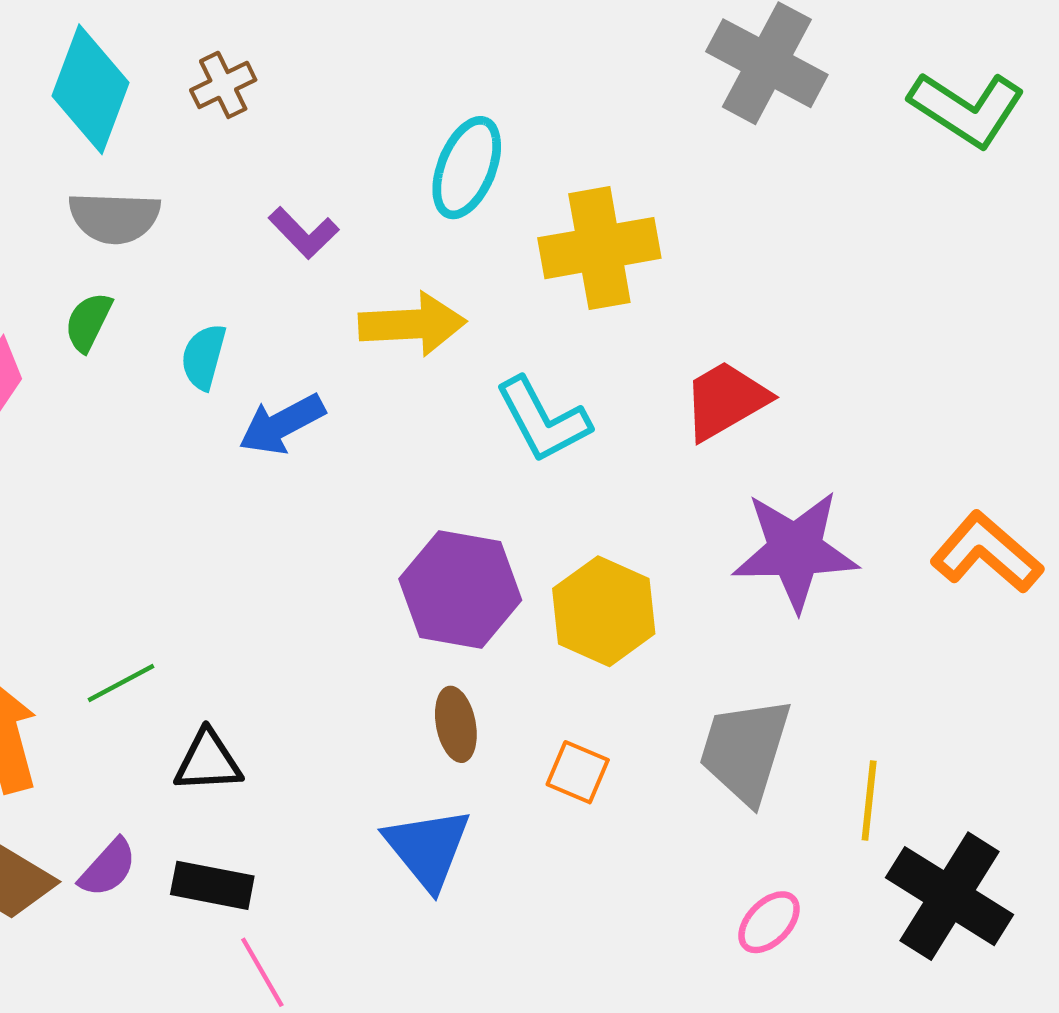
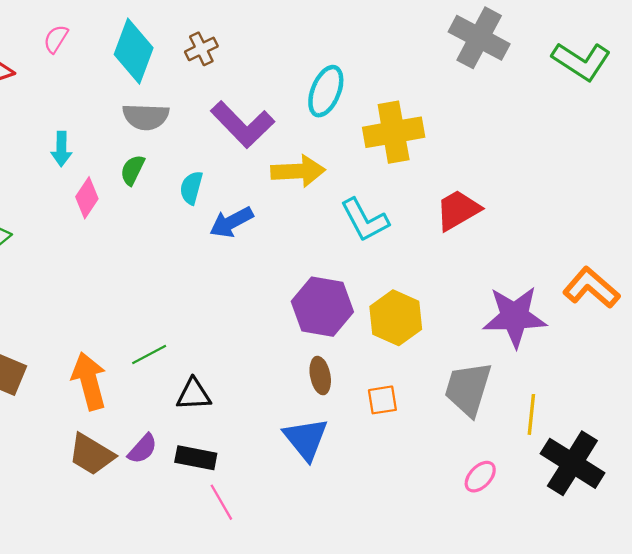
purple L-shape: (304, 233) -> (242, 124), size x1.8
purple star: (795, 550) -> (515, 317), moved
orange square: (578, 772) -> (382, 400), turned -32

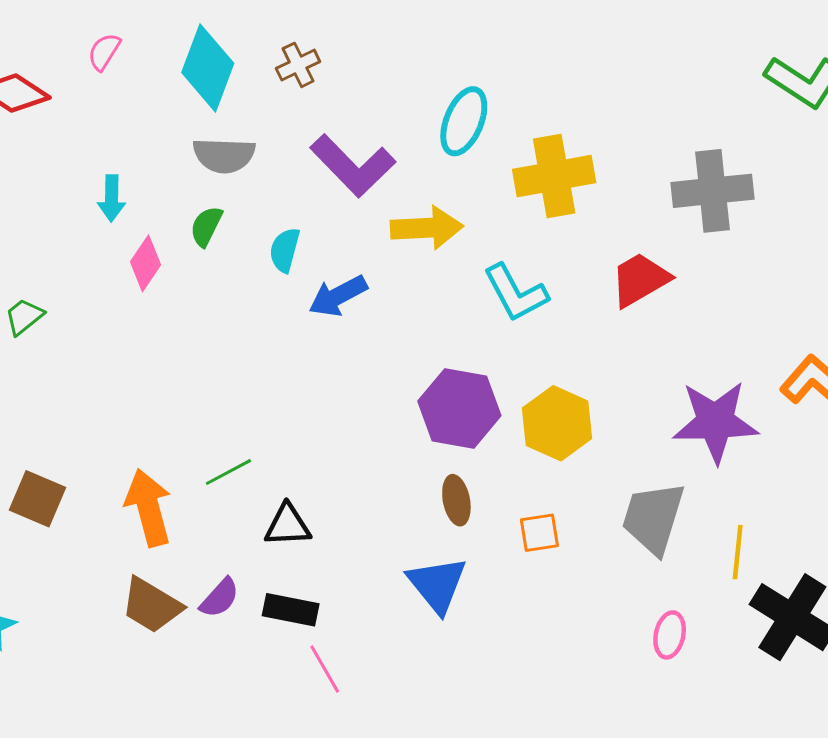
gray cross: (479, 38) -> (713, 191), moved, turned -34
pink ellipse: (480, 477) -> (670, 635), turned -32

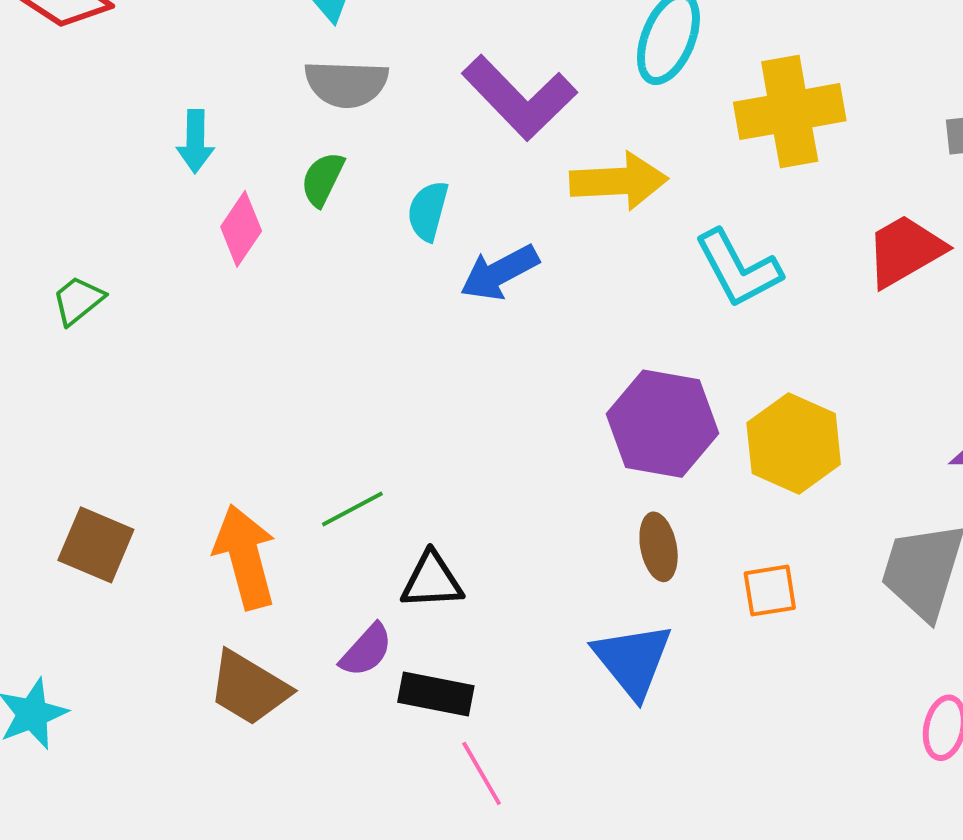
purple semicircle: (220, 598) -> (366, 650), moved

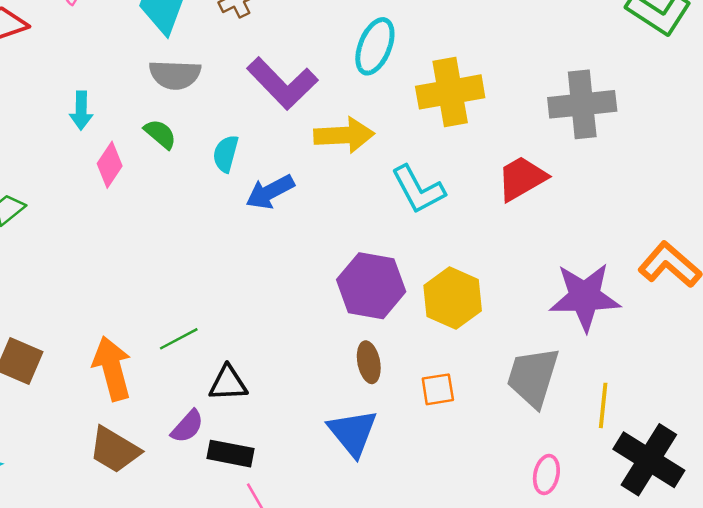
green semicircle: (323, 179) -> (160, 134), turned 104

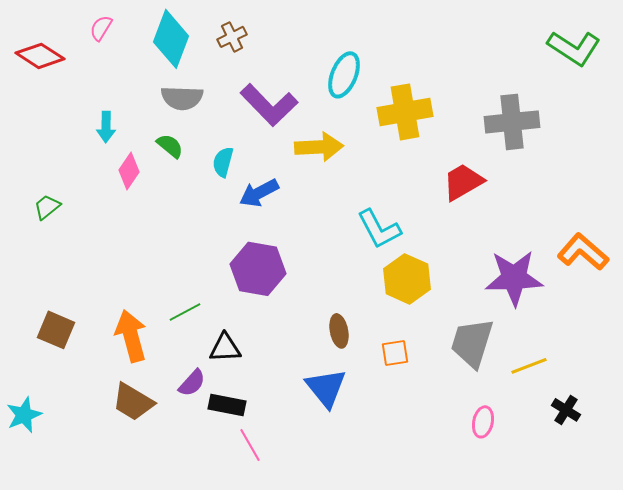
cyan L-shape: (418, 189) -> (379, 229), moved
purple hexagon: (371, 286) -> (258, 269), moved
yellow line: (603, 405) -> (529, 366), turned 63
black cross: (649, 460) -> (566, 410), size x0.5

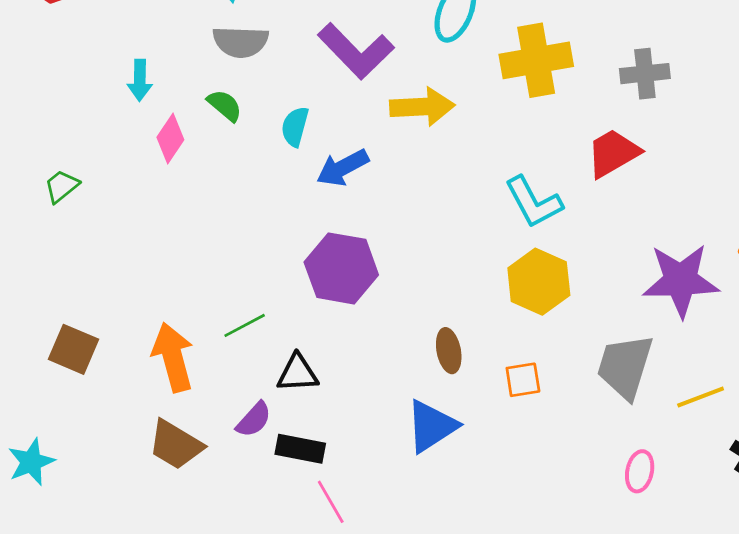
gray cross: (512, 122) -> (645, 74), moved, size x0.7
cyan L-shape: (379, 229) -> (534, 202), moved
blue triangle: (326, 388) -> (431, 426), turned 36

